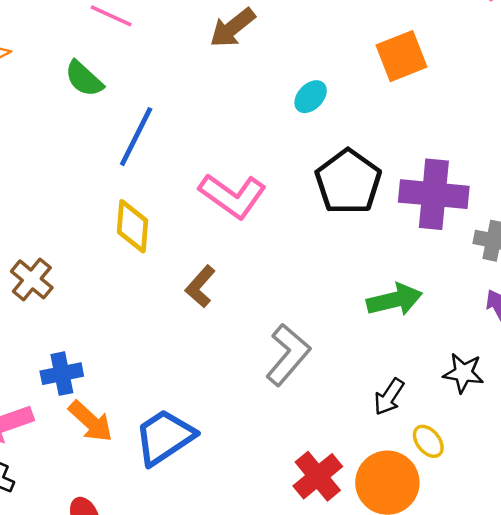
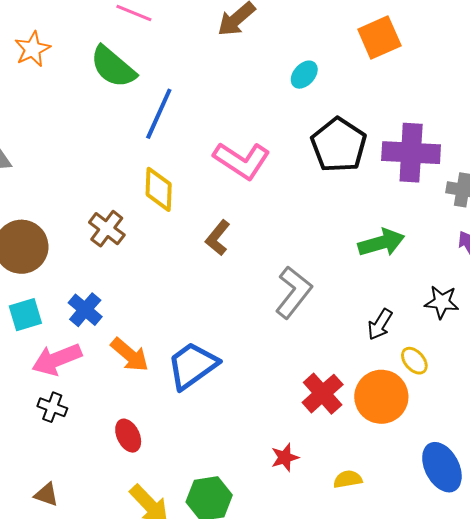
green semicircle: (84, 79) -> (113, 67), size x1.4
brown cross: (32, 279) -> (107, 229), moved
blue cross: (62, 374) -> (85, 310), moved, turned -36

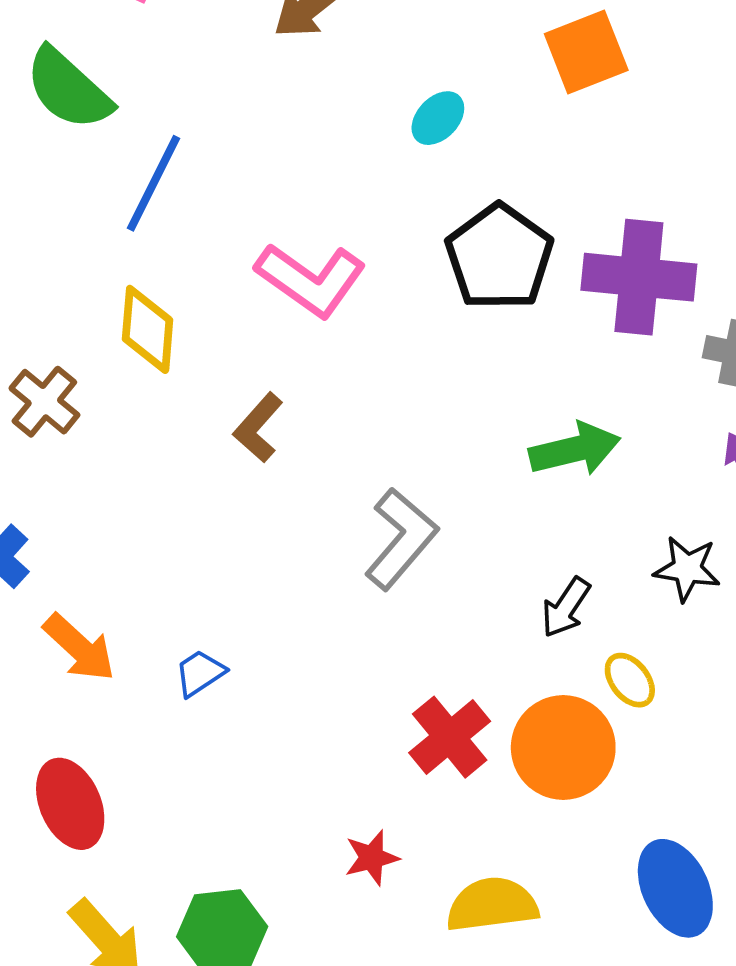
blue trapezoid: (192, 366) -> (200, 673), size x0.5
red ellipse: (128, 436) -> (70, 804), size x1.4
yellow semicircle: (348, 479) -> (492, 905), size x1.6

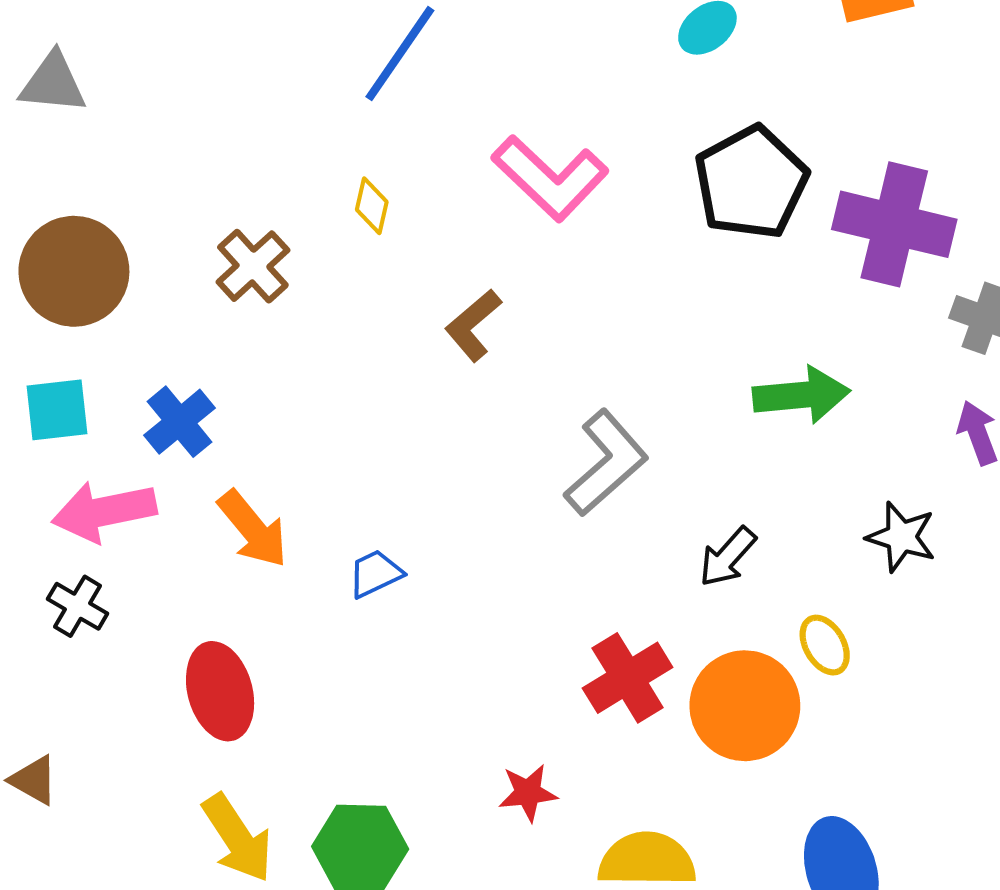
yellow diamond: (148, 329) -> (372, 206), size x0.6
black arrow: (566, 607) -> (728, 557), moved

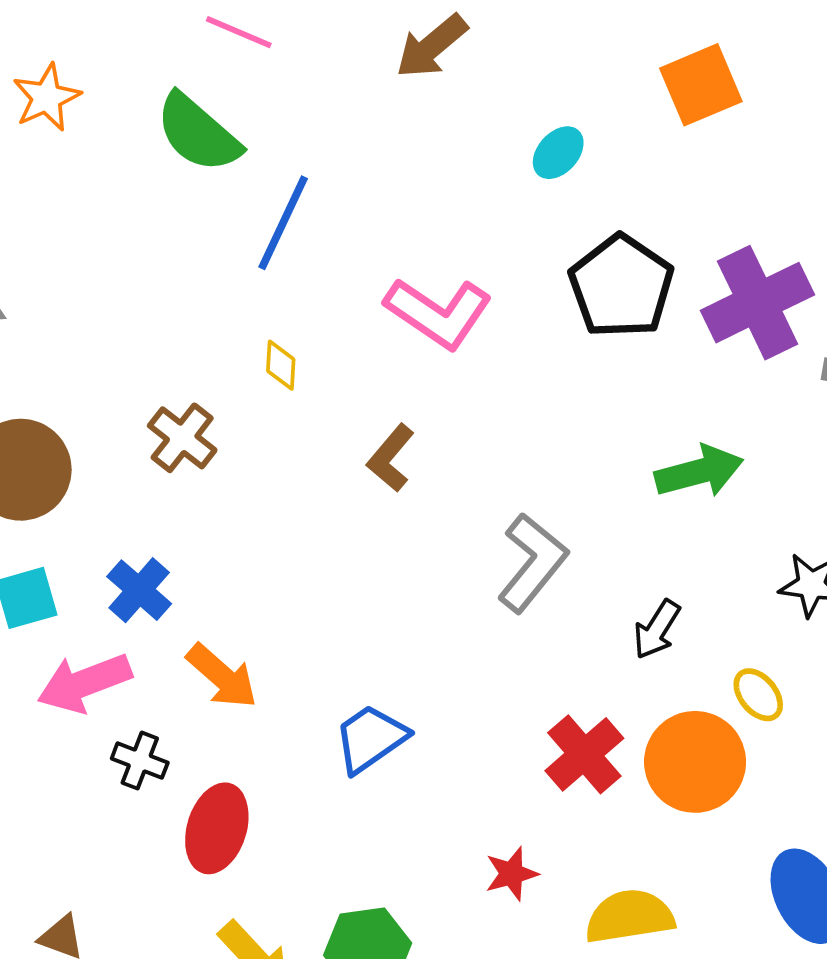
purple cross: (894, 224) -> (757, 303), turned -30
blue trapezoid: (375, 574) -> (371, 739), moved, size x1.5
black cross: (78, 606) -> (140, 761), moved
red ellipse: (220, 691) -> (217, 828), turned 42

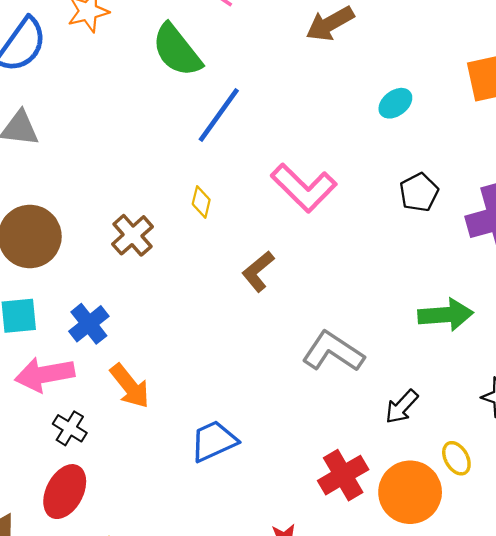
black pentagon: (621, 286) -> (419, 192), size x0.6
gray L-shape: (532, 563) -> (333, 352), turned -106
red ellipse: (217, 828) -> (65, 492), moved

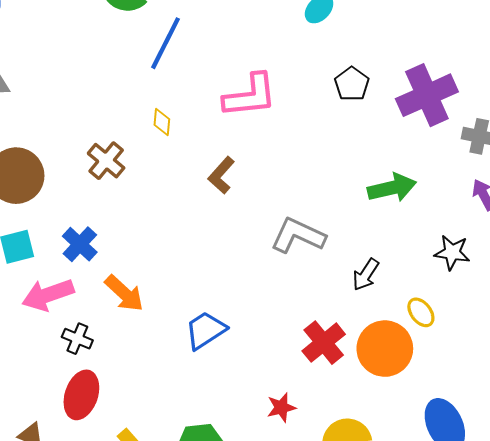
pink L-shape: (304, 188) -> (250, 96), turned -42

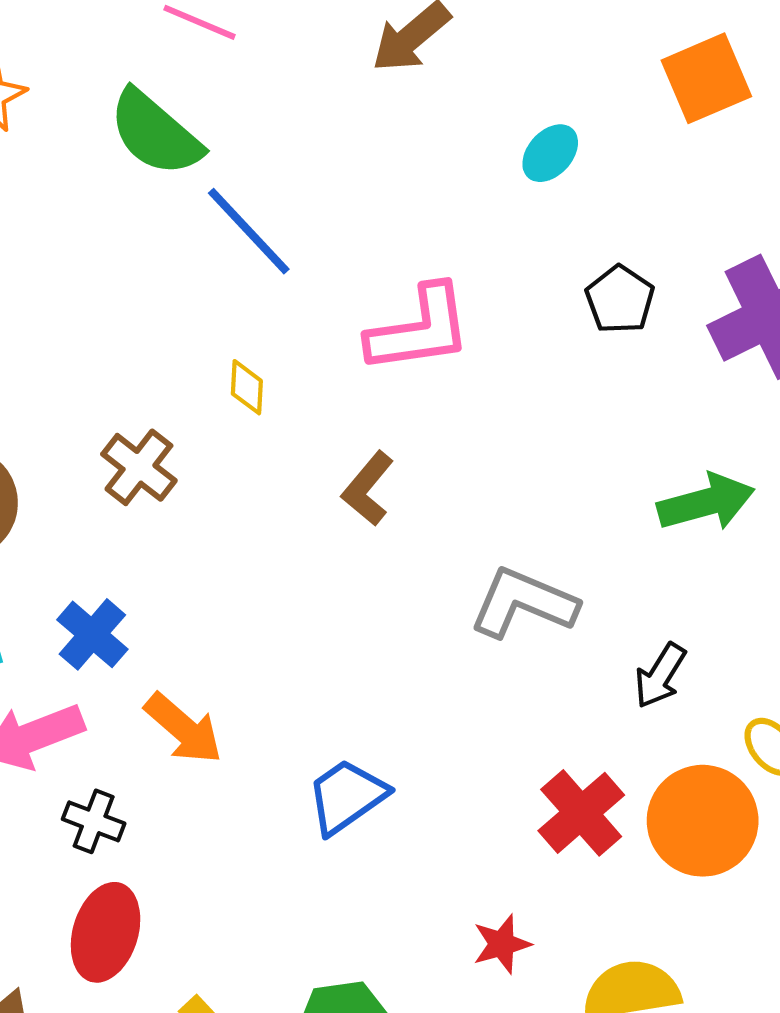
blue line: (166, 43) -> (249, 231), turned -68

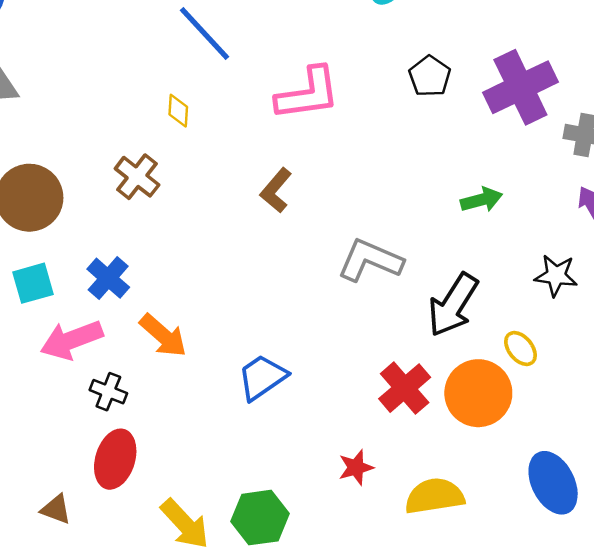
yellow diamond: (247, 387) -> (178, 111), moved
green arrow: (706, 502) -> (481, 200), size x0.7
black arrow: (660, 676) -> (453, 305), size x1.6

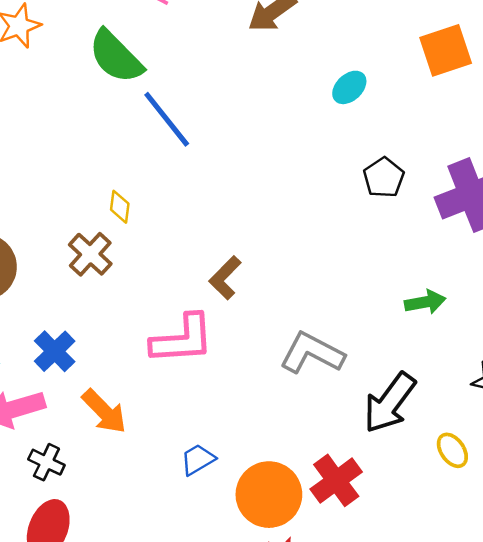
pink L-shape: (308, 94) -> (182, 339), moved
yellow diamond: (178, 111) -> (120, 207), moved
blue trapezoid: (262, 377) -> (198, 459), size x0.7
orange circle: (478, 393) -> (269, 495), moved

